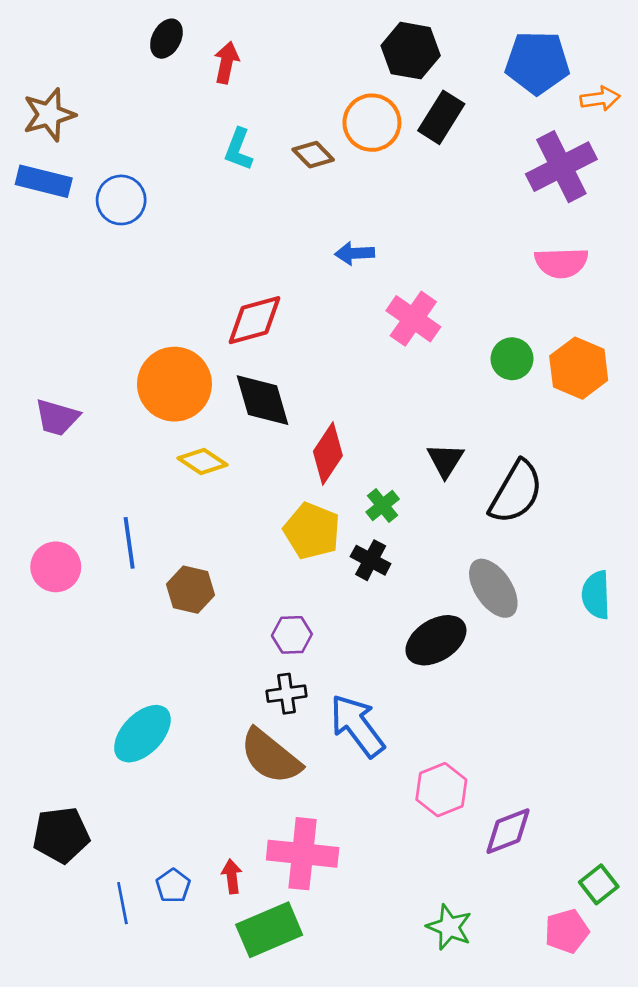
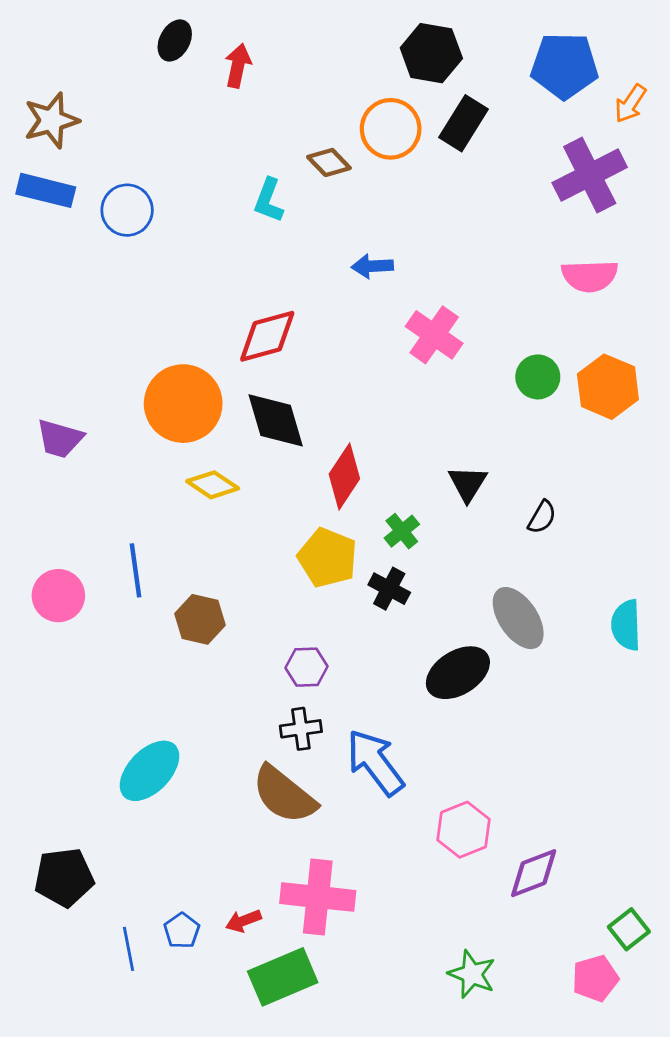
orange arrow: (600, 99) -> (630, 104), turned 132
cyan L-shape: (239, 149) -> (269, 200), moved
black semicircle: (516, 492) -> (542, 517), size x0.5
red arrow: (232, 876) -> (243, 921), turned -104

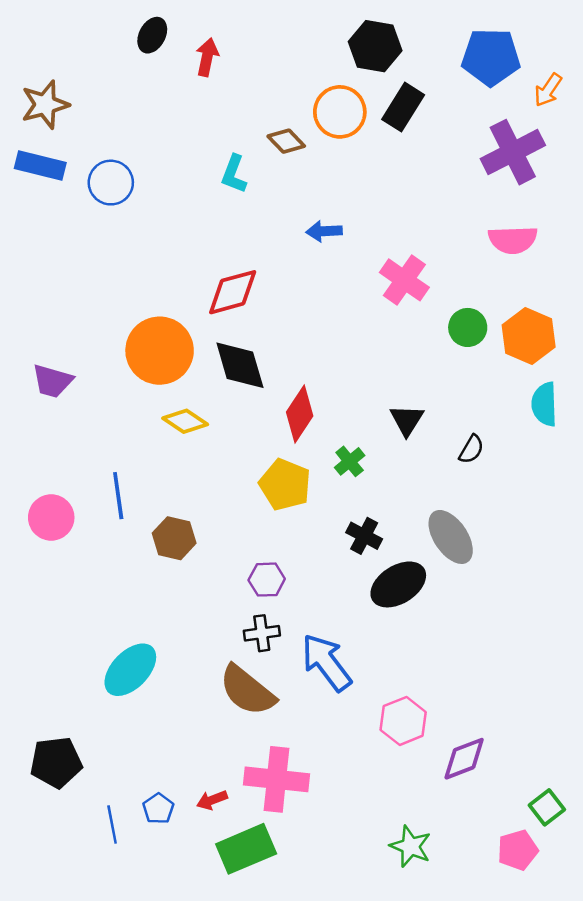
pink cross: (434, 335) -> (404, 280), moved
black cross: (389, 589) -> (364, 536), moved
cyan semicircle: (626, 625) -> (544, 404), moved

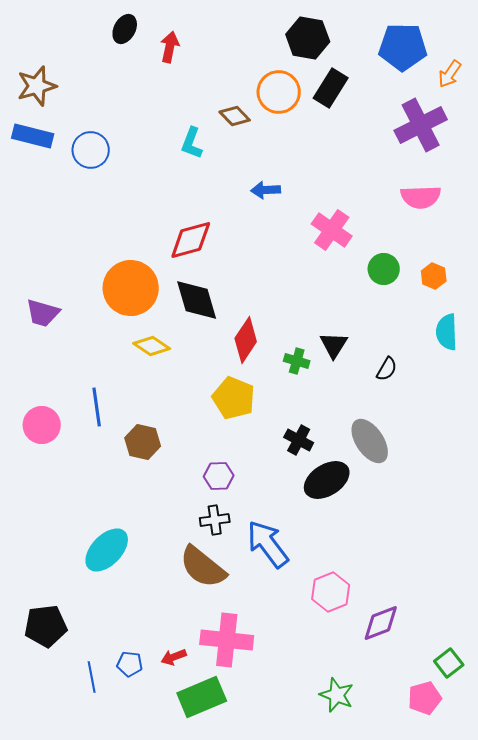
orange hexagon: (529, 336) -> (434, 276), size x0.6
green cross: (350, 461) -> (297, 361), moved, turned -35
blue pentagon: (158, 809) -> (130, 664), turned -30

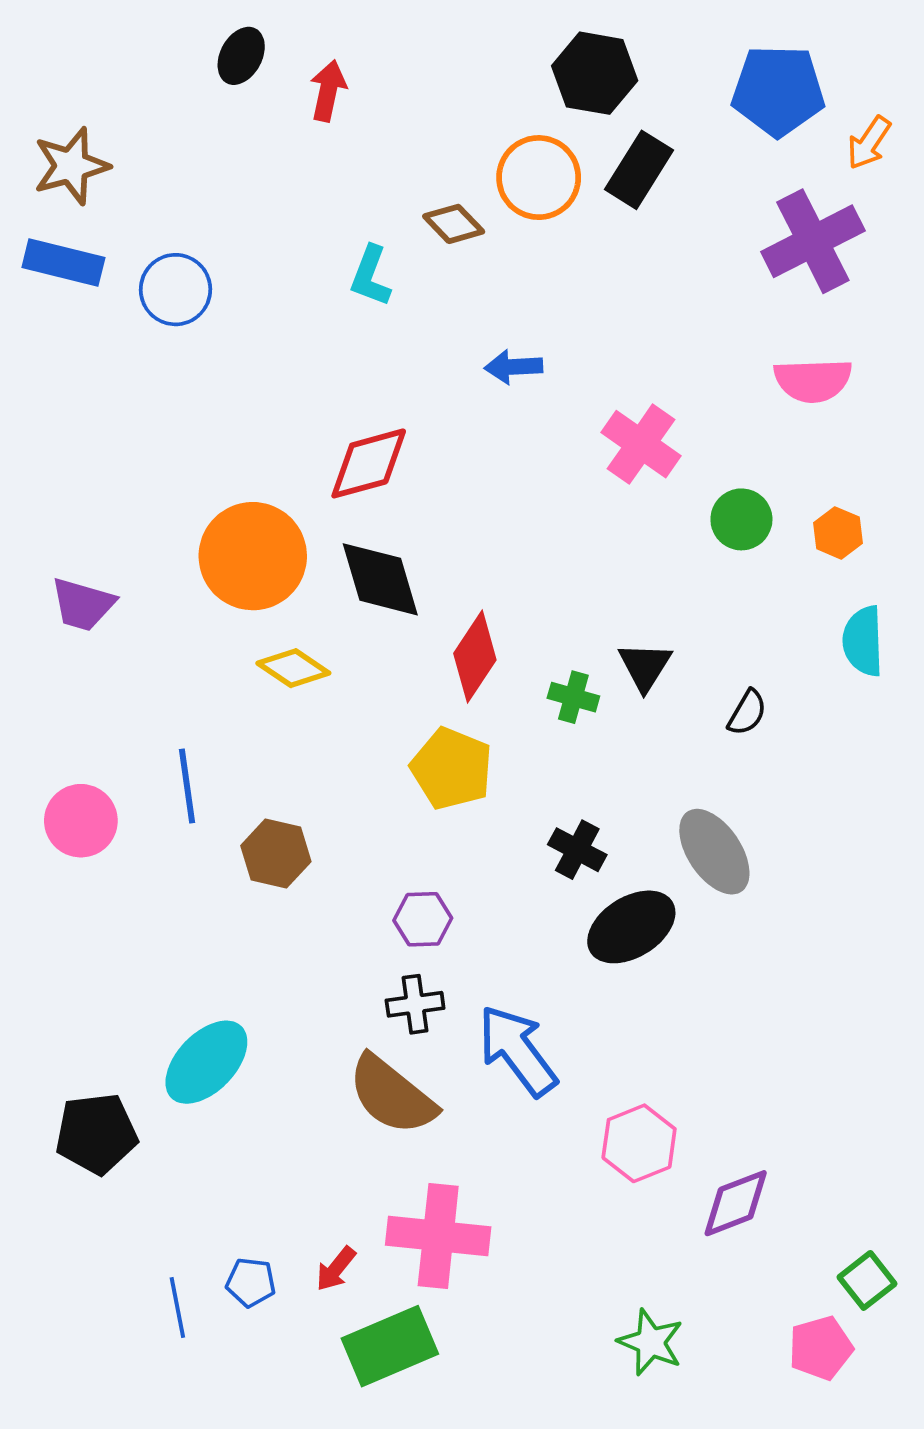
black pentagon: (46, 626) -> (96, 1134), moved
red arrow: (174, 657) -> (336, 1269), turned -30

